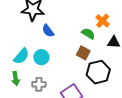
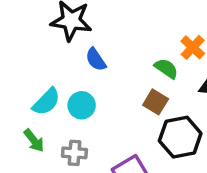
green arrow: (16, 79) -> (34, 140), turned -32

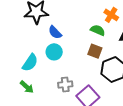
cyan circle: (82, 105) -> (54, 52), moved
gray cross: (74, 153) -> (65, 84), moved

